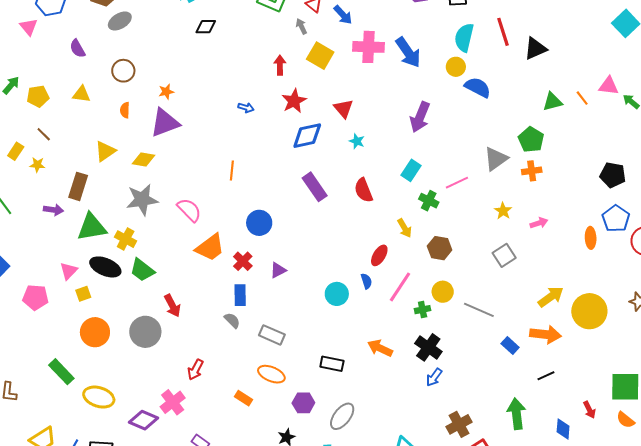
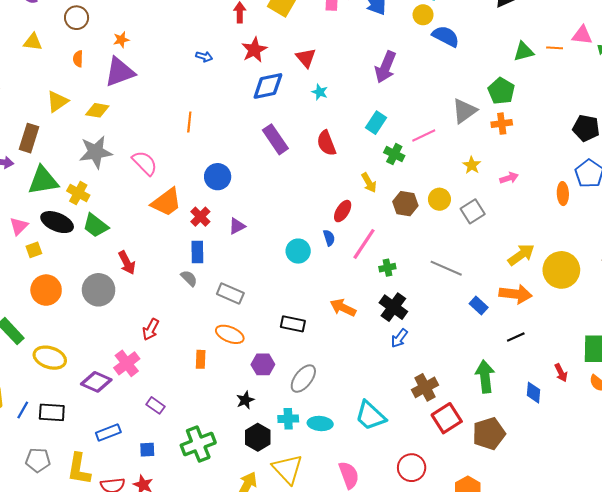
orange line: (582, 98) -> (555, 48), turned -49
yellow circle: (443, 292) -> (439, 199), moved
orange rectangle: (244, 398) -> (201, 359), turned 60

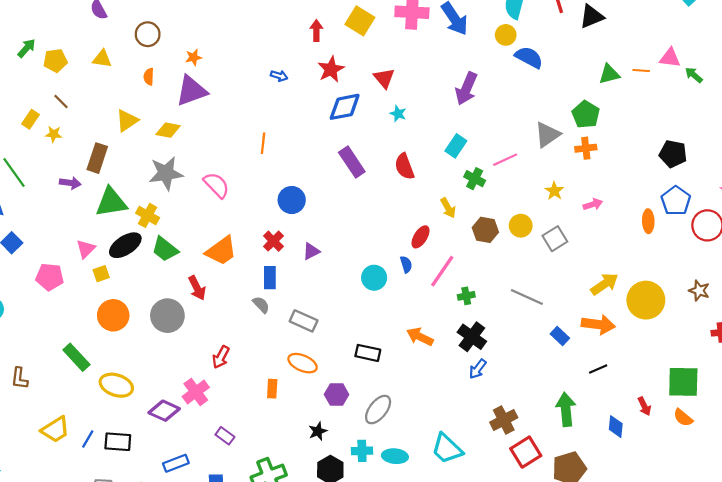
orange trapezoid: (166, 202) -> (221, 251), moved
black ellipse: (57, 222) -> (125, 245), turned -56

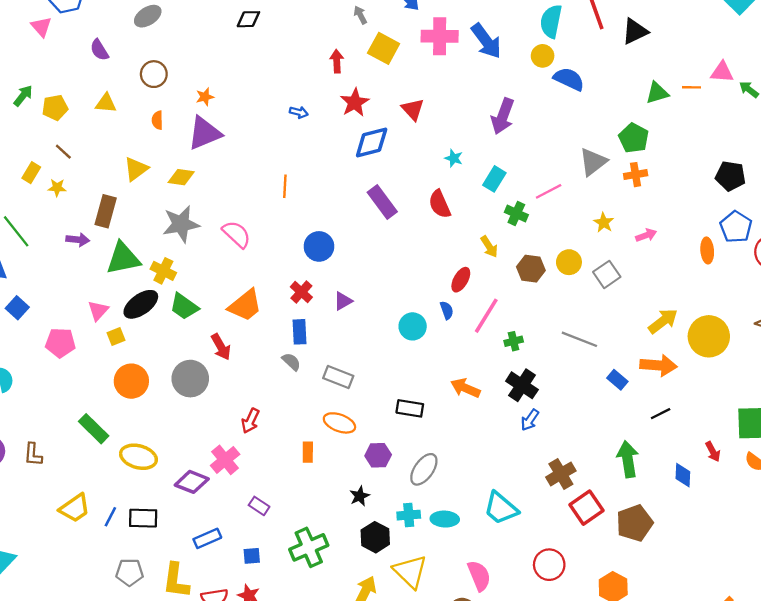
cyan star: (398, 114) -> (454, 158), moved

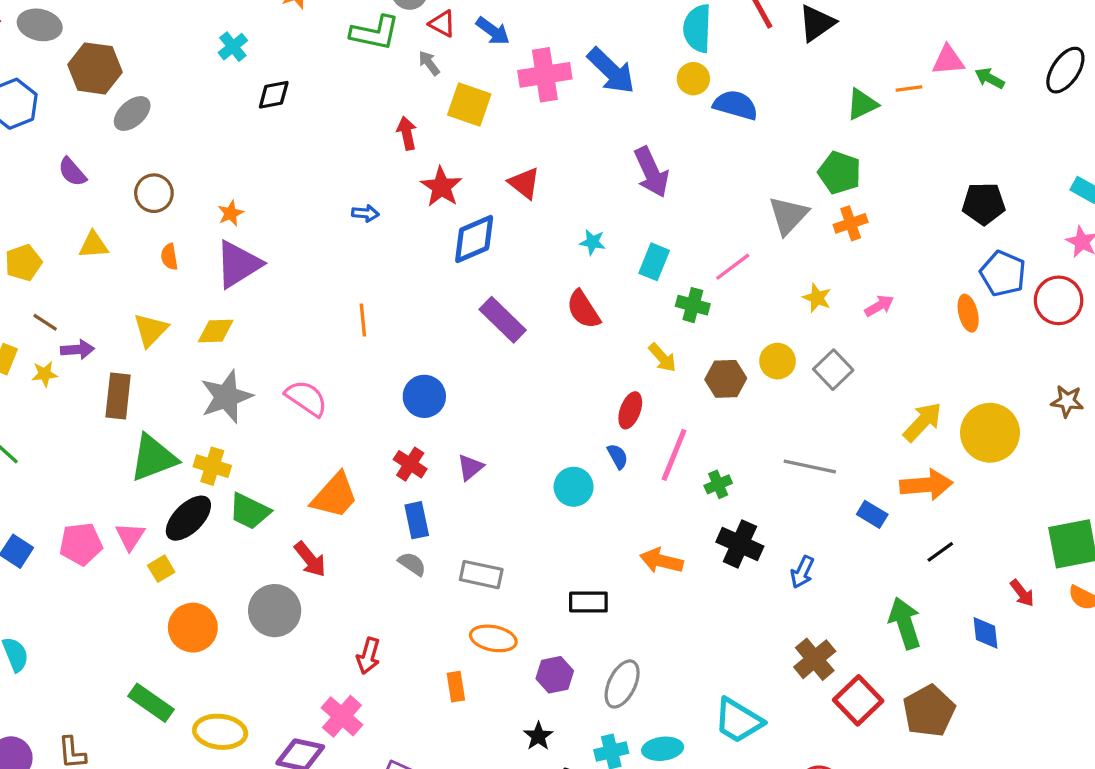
purple arrow: (503, 116) -> (651, 172), turned -36
purple arrow: (78, 240) -> (77, 350), moved
pink pentagon: (60, 343) -> (81, 544), moved
blue arrow: (530, 420) -> (802, 572), moved

